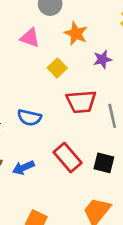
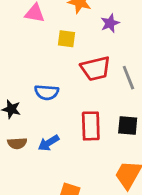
yellow square: (57, 68) -> (66, 39), turned -30
red rectangle: (68, 158) -> (91, 126), turned 48

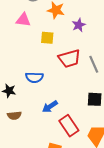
red rectangle: (91, 126) -> (69, 126), moved, turned -30
blue arrow: (49, 143) -> (50, 107), moved

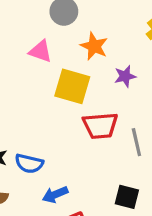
yellow square: (47, 38) -> (72, 86), size x1.6
blue semicircle: (34, 77) -> (29, 164), moved

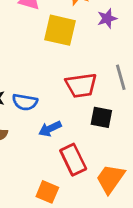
red trapezoid: (100, 126) -> (81, 85), moved
black square: (127, 197) -> (101, 117), moved

